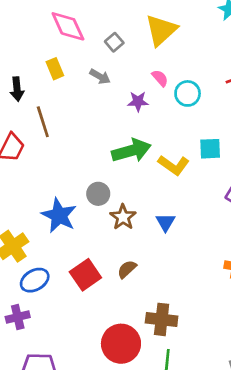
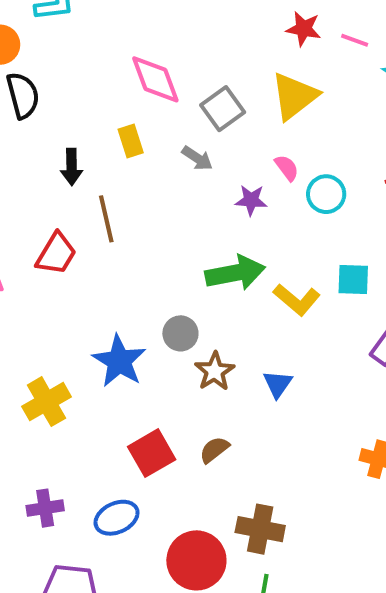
gray square: (114, 42) -> (223, 109), size x1.5
blue ellipse: (35, 280) -> (117, 518), moved

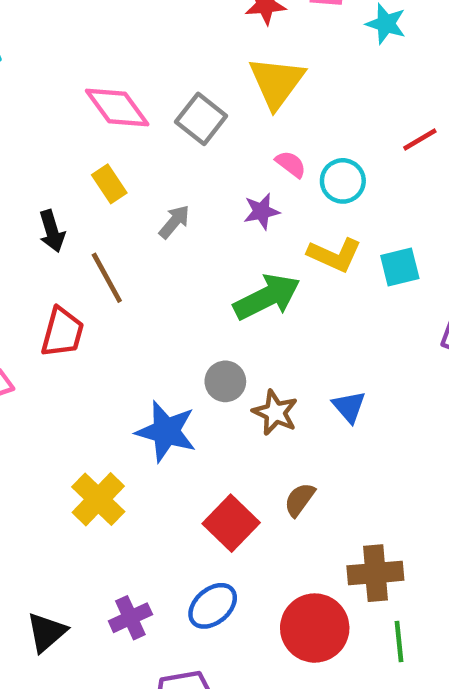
gray arrow: (197, 158) -> (174, 222), moved, turned -68
yellow L-shape: (297, 300) -> (335, 255), moved

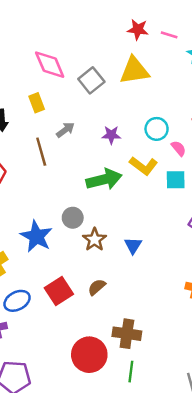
yellow triangle: (277, 82) -> (134, 71), turned 32
pink semicircle: (291, 164) -> (179, 148), moved
brown line: (107, 278) -> (41, 152), moved
blue ellipse: (213, 606) -> (17, 301), moved

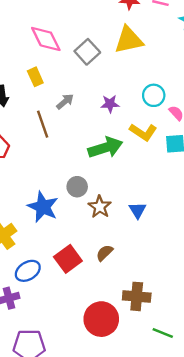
green line: (131, 372) -> (163, 333), moved, turned -72

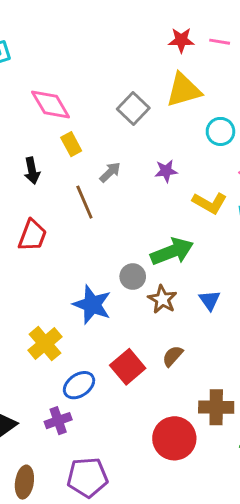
pink diamond: (46, 39) -> (51, 104), moved
cyan circle: (154, 95) -> (220, 131), moved
green arrow: (105, 148) -> (172, 251), moved

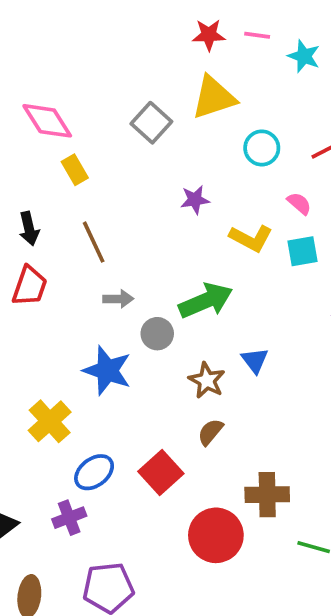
black arrow: (32, 171) -> (29, 229), moved
gray arrow: (110, 172) -> (118, 299), moved, turned 45
brown star: (162, 299) -> (207, 380), moved
red square: (128, 367) -> (161, 473), moved

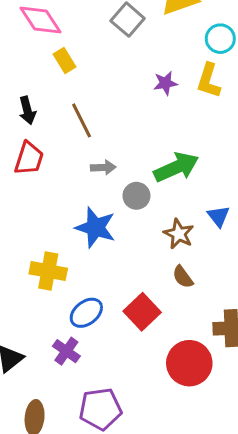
yellow L-shape: (251, 238) -> (209, 81), moved, turned 81
yellow cross: (50, 421) -> (48, 271), turned -36
brown semicircle: (210, 432) -> (183, 277), turned -75
purple cross: (69, 518) -> (66, 351), turned -32

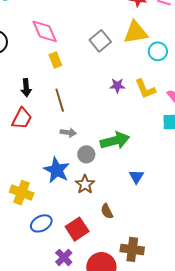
cyan circle: (220, 39) -> (158, 51), moved
yellow L-shape: (209, 81) -> (145, 89), turned -50
brown star: (179, 234) -> (85, 184), moved
purple cross: (66, 351) -> (64, 257), moved

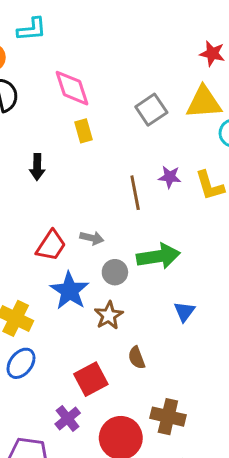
brown line: (60, 100) -> (135, 193), moved
red trapezoid: (22, 118) -> (51, 245), moved
blue ellipse: (41, 223) -> (21, 363), moved, turned -30

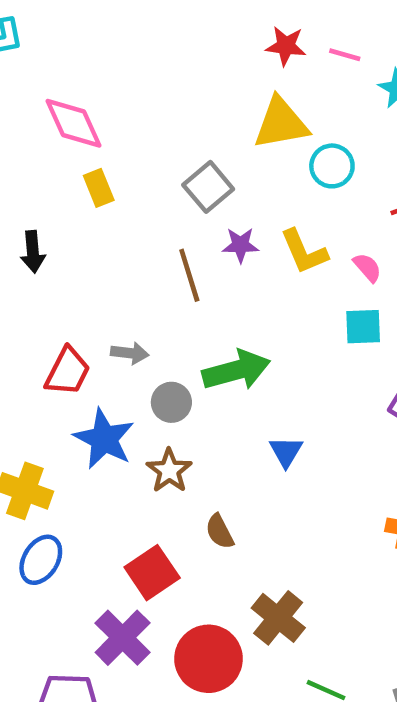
gray square: (151, 110) -> (208, 187), moved
brown cross: (168, 417) -> (278, 618), turned 32
purple cross: (68, 419) -> (123, 638), size x1.4

